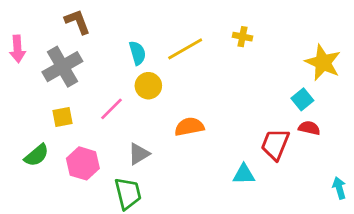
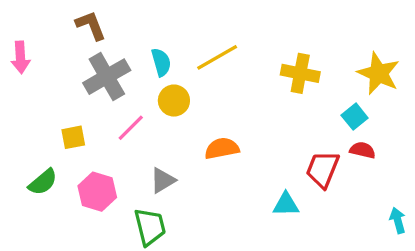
yellow cross: (242, 37) -> (300, 73), moved, size x1.6
gray cross: (62, 67) -> (107, 77), moved

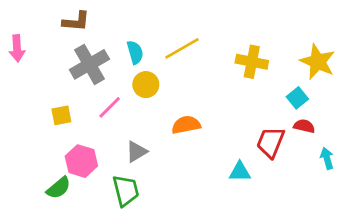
brown L-shape: (91, 25) -> (76, 21), turned 116
green semicircle: (43, 182) -> (59, 188), moved
cyan arrow: (398, 220) -> (327, 158), moved

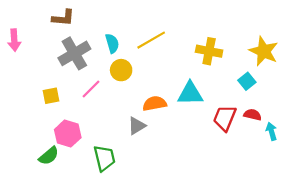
red semicircle: (304, 126) -> (253, 115), moved
gray triangle: (136, 152) -> (137, 126), moved
cyan triangle: (240, 172) -> (190, 93), moved, size x1.4

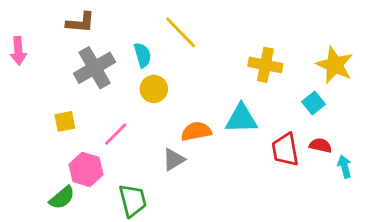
yellow line: (151, 40) -> (181, 32), moved, turned 76
pink line: (91, 89) -> (116, 134), moved
red trapezoid: (225, 118) -> (285, 150), turned -32

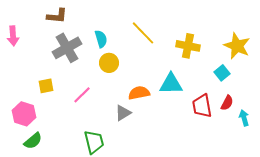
yellow line: (181, 32) -> (143, 33), moved
red semicircle: (320, 145) -> (227, 103), turned 105
pink hexagon: (86, 169) -> (24, 114), moved
green semicircle: (62, 198) -> (33, 141), moved

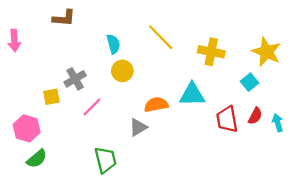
gray cross: (67, 48) -> (75, 79), moved, size x0.7
cyan arrow: (244, 118) -> (278, 123), moved

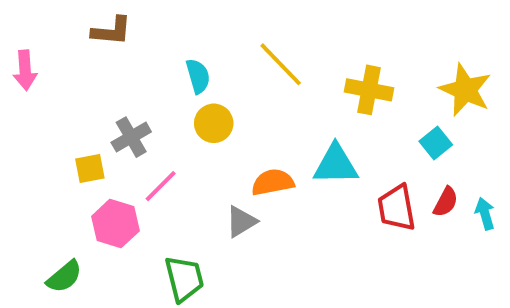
pink hexagon: (27, 128) -> (115, 224), moved

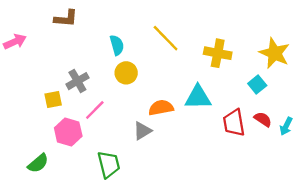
pink arrow: (25, 70) -> (15, 42), turned -110
red semicircle: (446, 202) -> (263, 119), turned -84
cyan arrow: (485, 214) -> (286, 126), turned -138

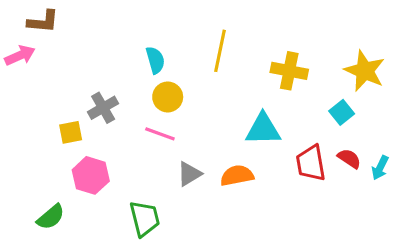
brown L-shape: (66, 18) -> (43, 22), moved
yellow line: (166, 38) -> (220, 51), turned 56
orange semicircle: (161, 108) -> (237, 175), moved
pink line: (95, 110) -> (160, 134), moved, turned 65

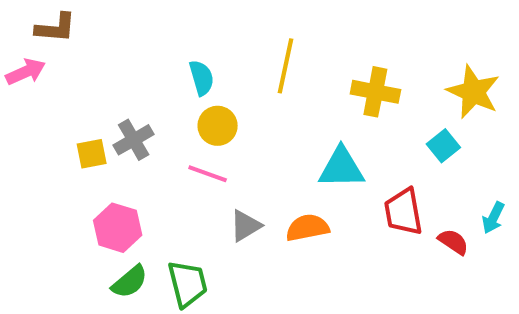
yellow square: (71, 132) -> (92, 154), moved
red semicircle: (349, 159) -> (453, 242), moved
green semicircle: (51, 217) -> (130, 282), moved

